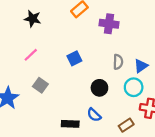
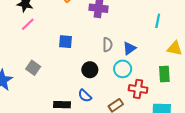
pink line: (31, 55) -> (28, 24), moved
blue square: (74, 58) -> (66, 42), turned 32

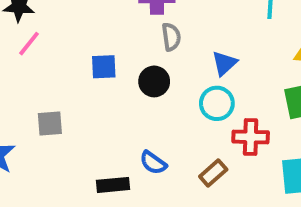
gray semicircle: (107, 45) -> (171, 37), moved
gray square: (33, 68) -> (50, 124), turned -32
black circle: (90, 70) -> (154, 81), moved

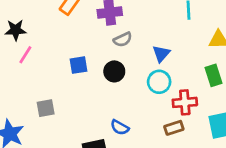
gray semicircle: (171, 37) -> (123, 39), turned 78
brown rectangle: (213, 173) -> (174, 128), moved, turned 30

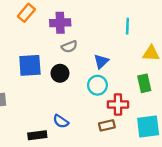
blue square: (78, 65) -> (30, 65), size x1.5

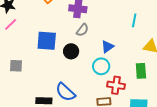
gray semicircle: (69, 47) -> (82, 30), turned -40
blue semicircle: (61, 121) -> (65, 92), size x1.5

